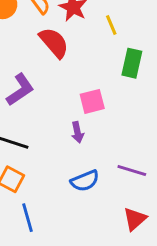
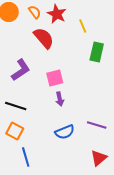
pink square: (92, 101) -> (55, 78), moved

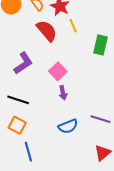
yellow line: (83, 26) -> (73, 26), moved
pink square: (55, 78) -> (58, 71), turned -30

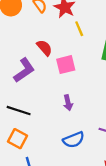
red semicircle: (47, 31) -> (44, 48), moved, size x0.7
pink square: (58, 71) -> (66, 65), moved, turned 30

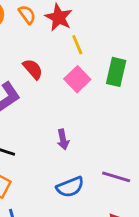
pink square: (66, 65) -> (77, 79), moved, turned -30

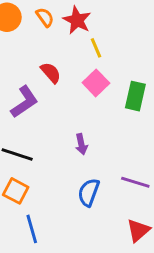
green rectangle: (116, 72) -> (135, 96), moved
blue semicircle: (70, 187) -> (89, 192), turned 132

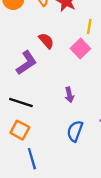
yellow line: (96, 48) -> (89, 26), moved, turned 32

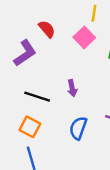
black line: (21, 102) -> (37, 97), moved
orange square: (20, 130) -> (30, 127), moved

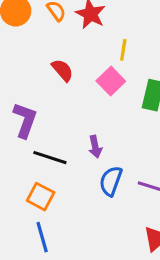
purple L-shape: (25, 53) -> (25, 120), moved, turned -36
blue semicircle: (78, 128) -> (111, 181), moved

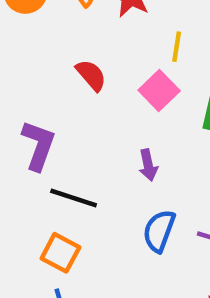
purple arrow: (95, 147) -> (148, 165), moved

